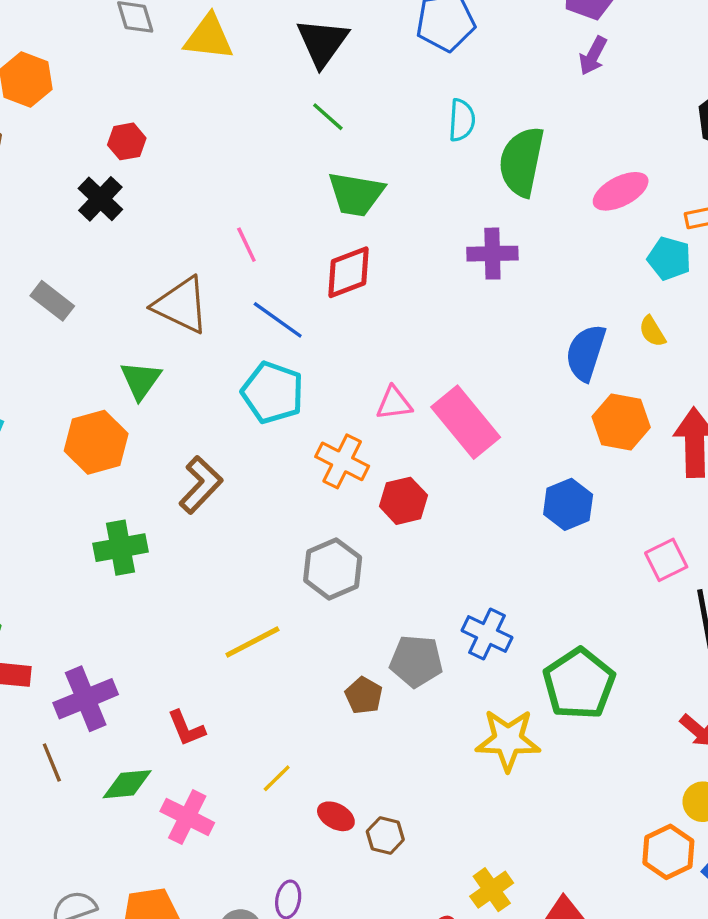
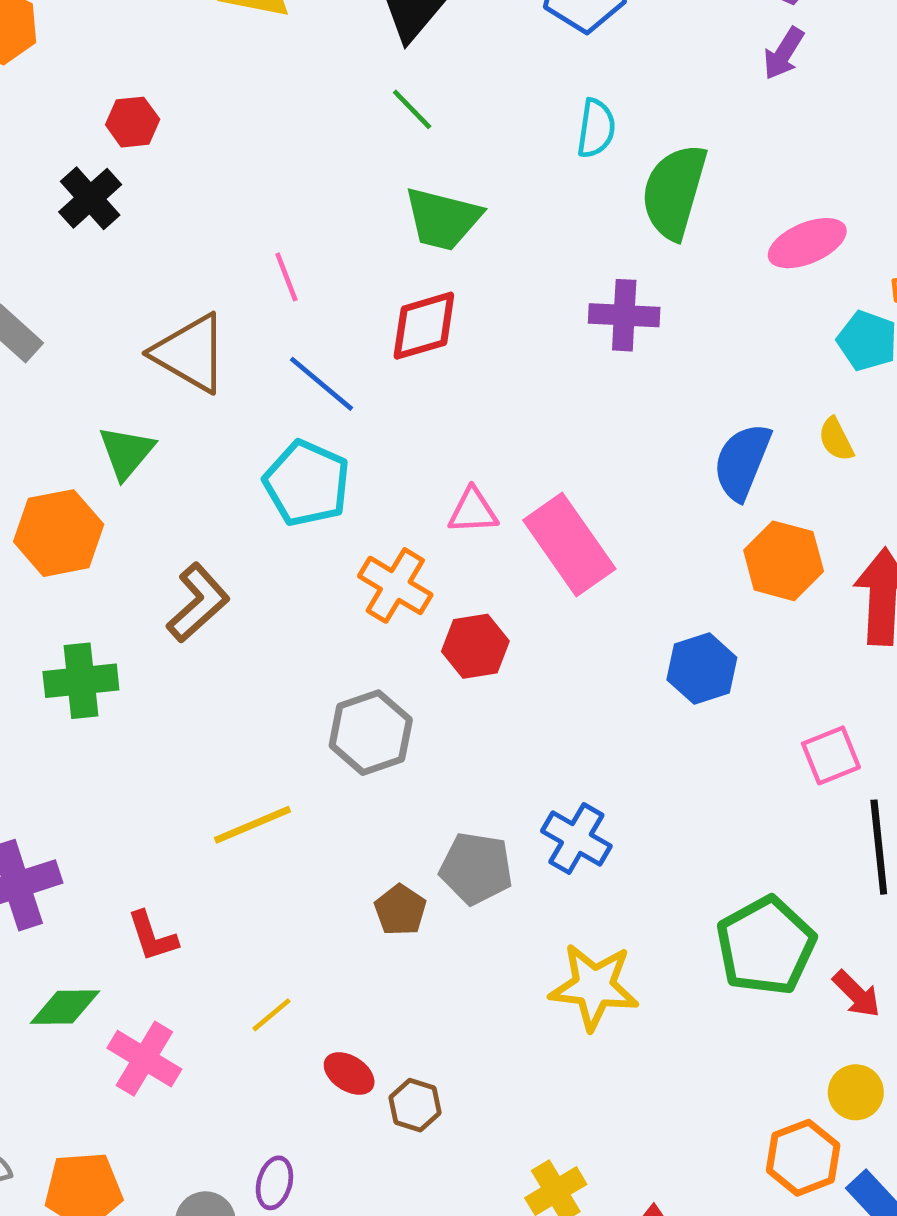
green pentagon: (579, 684) -> (766, 946), moved

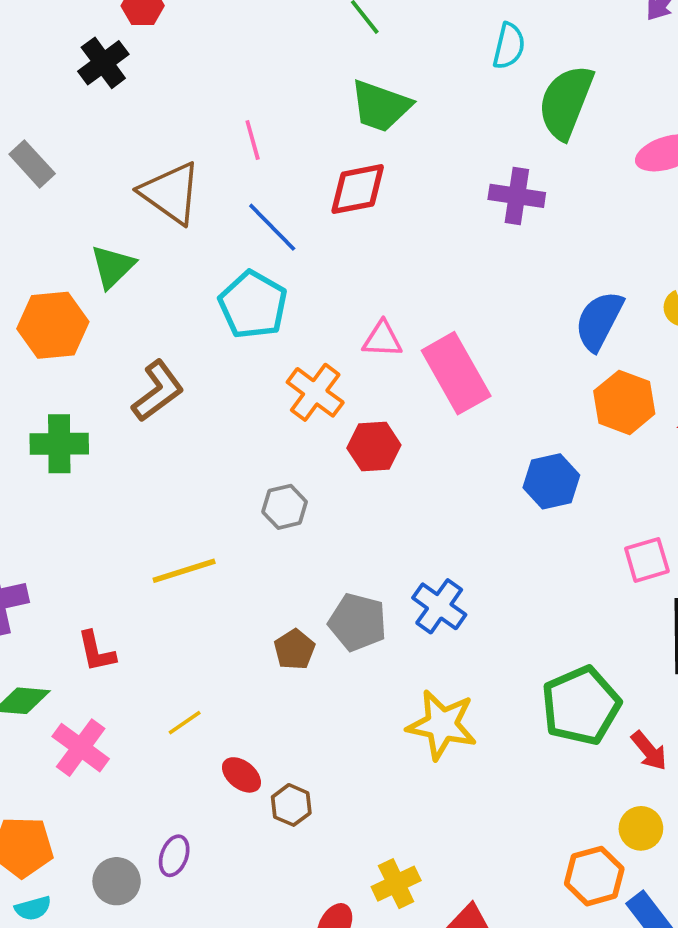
gray hexagon: (371, 733) -> (285, 507), size x0.7

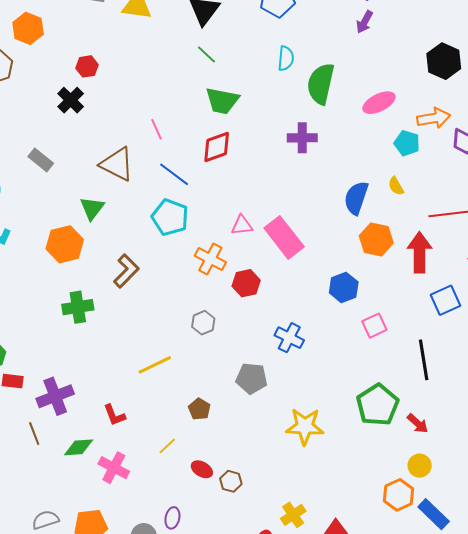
pink square: (647, 560) -> (374, 326), moved
blue cross: (439, 606) -> (289, 338), moved
brown pentagon: (294, 649) -> (199, 409), moved

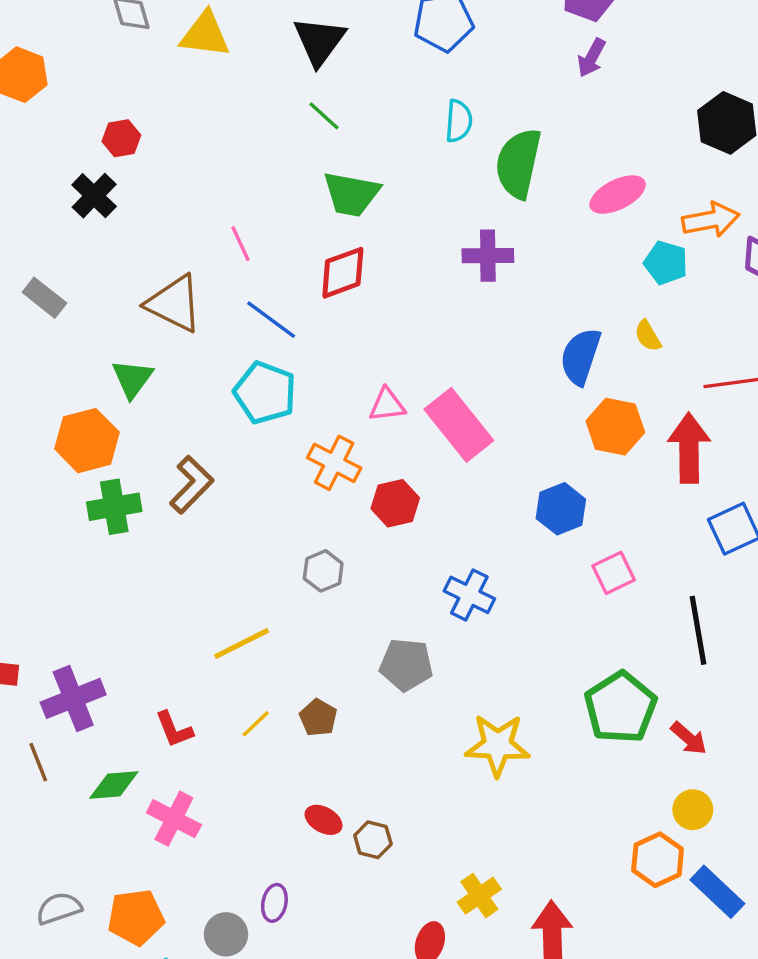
green cross: (78, 307) -> (114, 507), moved
yellow line: (167, 446) -> (256, 724), moved

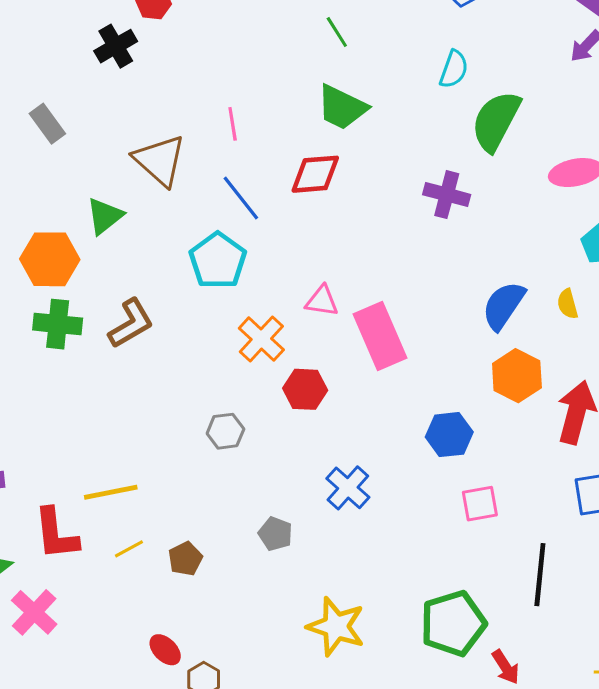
yellow line: (242, 644) -> (111, 492), moved
gray pentagon: (406, 665) -> (275, 534), size x0.7
red L-shape: (174, 729) -> (56, 534), size x1.5

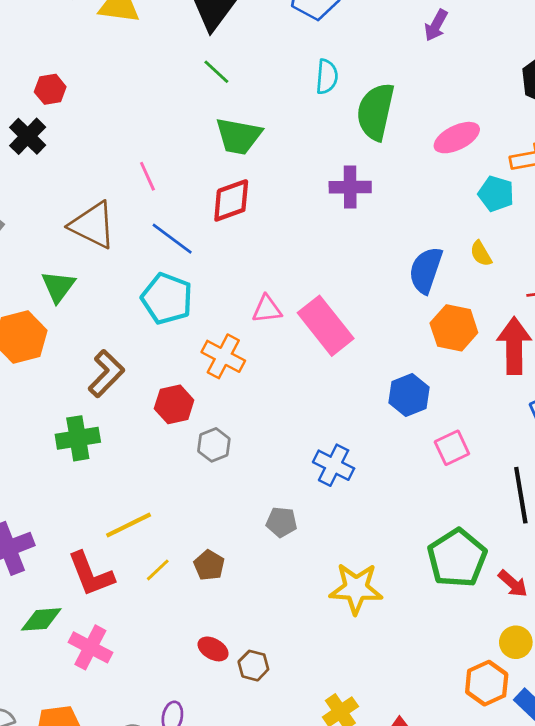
green cross: (58, 324) -> (78, 438), moved
red hexagon: (305, 389) -> (174, 404), moved

